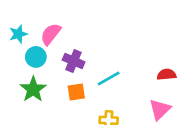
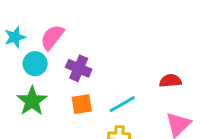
red semicircle: (167, 74) -> (170, 81), moved
cyan line: (109, 79) -> (122, 104), moved

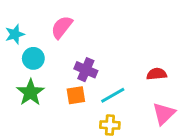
pink semicircle: (52, 37) -> (62, 27), moved
purple cross: (79, 68) -> (86, 70), moved

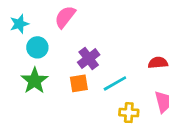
purple cross: (86, 70) -> (89, 59), turned 30
yellow cross: (110, 125) -> (129, 113), moved

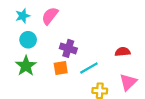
cyan star: (19, 24) -> (23, 16), moved
purple cross: (89, 59) -> (68, 48), turned -35

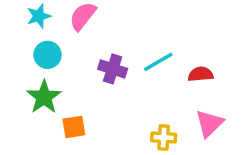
orange square: (61, 68) -> (74, 127), moved
cyan line: (89, 68) -> (158, 62), moved

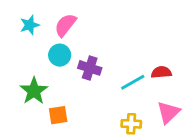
cyan circle: (47, 55) -> (60, 55), moved
cyan line: (158, 62) -> (133, 82), moved

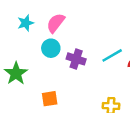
cyan line: (133, 82) -> (112, 55), moved
green star: (34, 91) -> (16, 73), moved

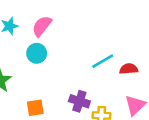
purple cross: (76, 59) -> (79, 101), moved

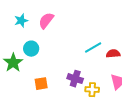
cyan circle: (37, 53) -> (31, 49), moved

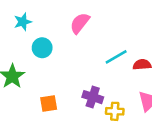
pink semicircle: (46, 21) -> (80, 23), moved
cyan circle: (31, 49) -> (42, 48), moved

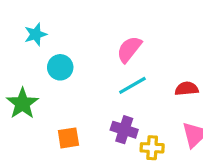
pink semicircle: (80, 23) -> (129, 49), moved
cyan line: (116, 57) -> (132, 85), moved

